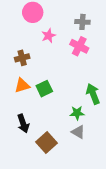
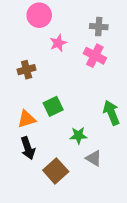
orange triangle: (22, 85) -> (27, 119), moved
green star: (77, 113) -> (78, 135), moved

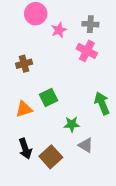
pink star: (58, 43) -> (59, 30), moved
black arrow: (28, 148) -> (25, 149), moved

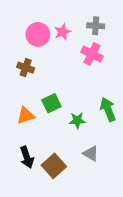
pink circle: (36, 14) -> (38, 34), moved
brown cross: (24, 64) -> (26, 68), turned 35
green star: (72, 124) -> (77, 120), moved

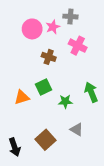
gray cross: (96, 26) -> (70, 17), moved
brown cross: (26, 68) -> (49, 57), moved
black arrow: (27, 157) -> (15, 147), moved

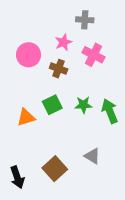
pink star: (53, 27) -> (64, 42), moved
pink circle: (32, 29) -> (29, 55), moved
green star: (65, 101) -> (84, 105), moved

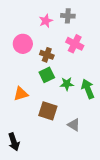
pink star: (64, 42) -> (46, 21), moved
green square: (52, 105) -> (47, 75), moved
brown square: (55, 169) -> (48, 111), moved, turned -30

